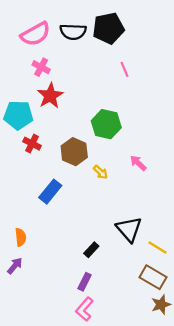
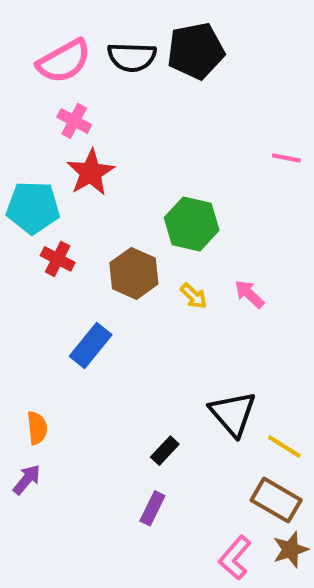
pink line: (124, 69) -> (286, 158), moved, turned -56
yellow arrow: (100, 172) -> (194, 296), moved
pink L-shape: (84, 309) -> (235, 558), moved

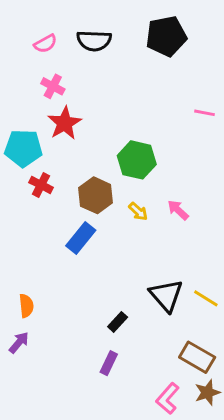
black pentagon: (196, 51) -> (166, 36), moved
pink semicircle: (64, 61) -> (45, 44), size x0.6
blue rectangle: (91, 346) -> (81, 238), moved
yellow line: (284, 446) -> (206, 298), moved

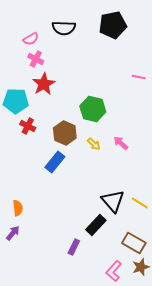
pink semicircle: (45, 44) -> (31, 39), moved
black rectangle: (118, 322) -> (96, 225), moved, size x1.5

